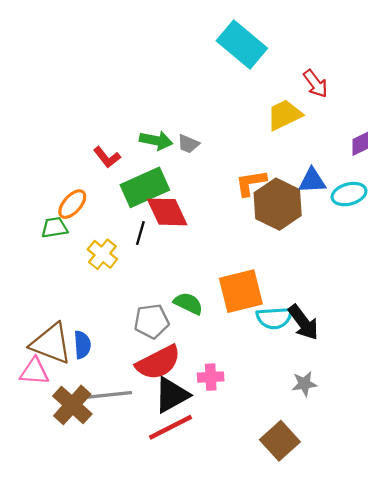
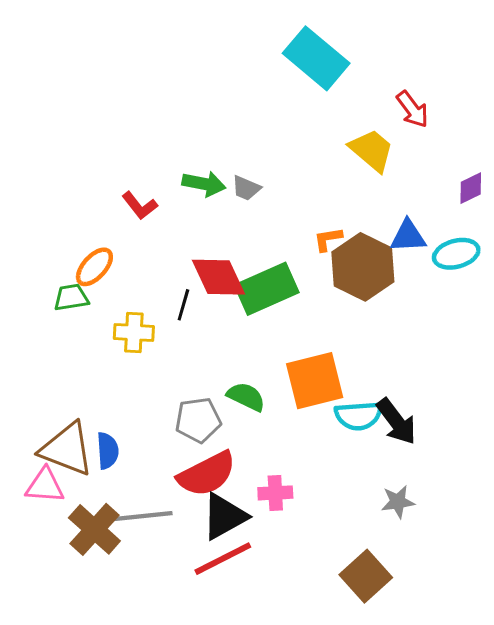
yellow trapezoid: (284, 115) -> (372, 150), turned 66
orange L-shape: (251, 183) -> (328, 239), size x0.7
green rectangle: (145, 187) -> (267, 289), moved
yellow cross: (102, 254) -> (134, 333), turned -36

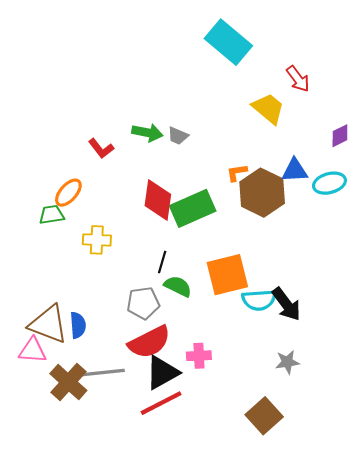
red diamond: (218, 277) -> (158, 200), turned 33
black line: (183, 305) -> (162, 262), moved

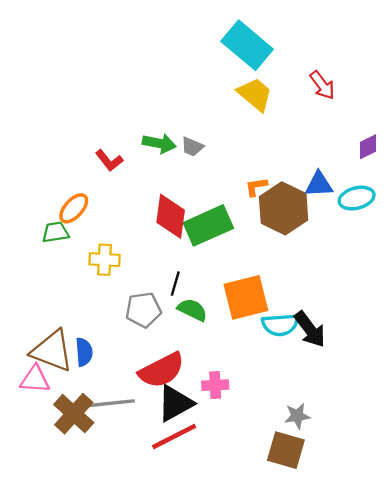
yellow trapezoid: (268, 108) -> (255, 94), moved
gray pentagon: (143, 303) -> (143, 310), moved
gray star: (287, 362) -> (297, 416), moved
brown square: (264, 416) -> (286, 450), turned -32

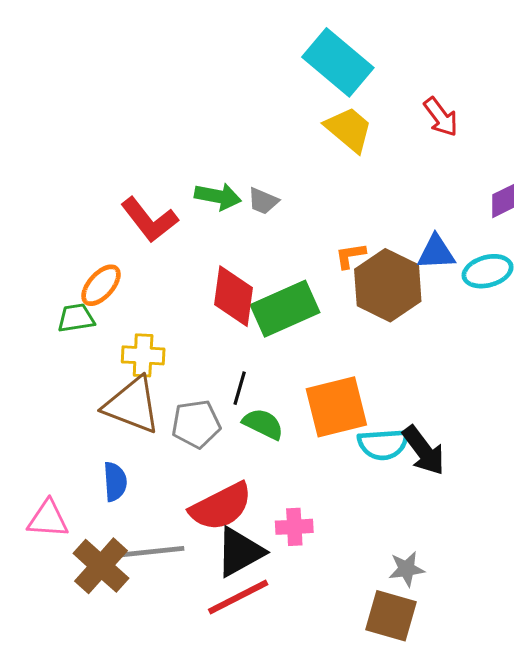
red L-shape: (109, 160) -> (149, 220), size x1.5
brown triangle: (52, 351) -> (132, 405), moved

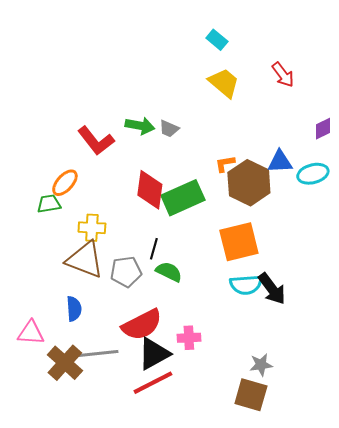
cyan rectangle: (338, 62) -> (217, 40), size x0.5
orange square: (336, 407) -> (239, 242), moved

